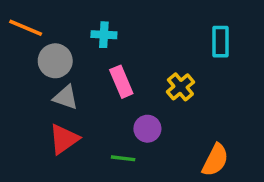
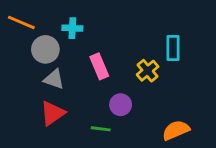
cyan cross: (104, 35) -> (72, 28), moved
cyan rectangle: (221, 42) -> (173, 48), moved
orange semicircle: (215, 160) -> (176, 130), turned -140

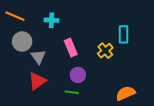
gray circle: (45, 49) -> (22, 41), moved
gray triangle: (54, 79) -> (38, 57), turned 35
purple circle: (121, 105) -> (78, 75), moved

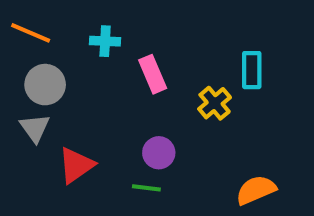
pink rectangle: (71, 48) -> (153, 74), moved
gray triangle: (38, 57) -> (35, 128), moved

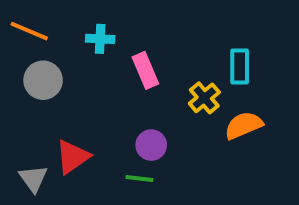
gray triangle: (35, 128) -> (33, 178), moved
orange semicircle: (256, 190) -> (244, 125), moved

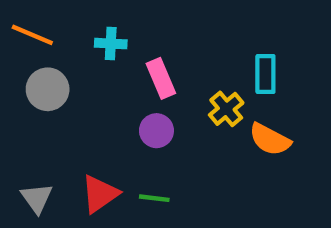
orange semicircle: (244, 125) -> (270, 139), turned -129
purple circle: (151, 145) -> (156, 131), moved
red triangle: (73, 157) -> (100, 194), moved

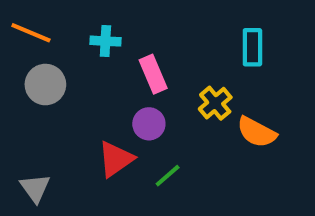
cyan rectangle: (265, 74) -> (252, 47), moved
red triangle: (100, 194) -> (116, 159), moved
green line: (154, 198) -> (168, 176), moved, turned -48

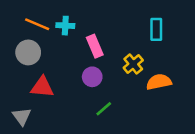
orange line: (31, 33) -> (37, 24), moved
orange semicircle: (257, 132) -> (159, 82), turned 140
red triangle: (116, 159) -> (42, 87), moved, turned 40

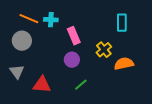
red triangle: (42, 87) -> (42, 85), moved
gray triangle: (22, 116) -> (17, 72), moved

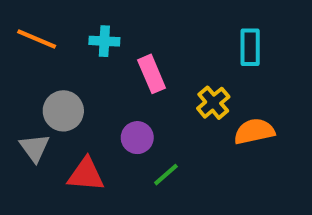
orange line: (29, 19) -> (37, 39), moved
gray circle: (22, 41) -> (63, 111), moved
purple circle: (72, 60) -> (137, 138), moved

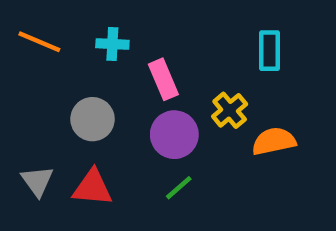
gray circle: (63, 111) -> (93, 119), moved
purple circle: (137, 138) -> (174, 135), moved, size x1.4
gray triangle: (35, 148) -> (37, 181), moved

